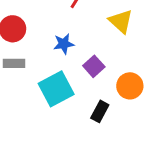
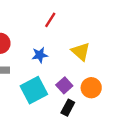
yellow triangle: (121, 21) -> (81, 51), moved
purple square: (94, 66) -> (64, 85), moved

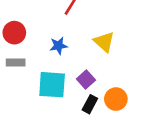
orange circle: (91, 88) -> (116, 99), moved
cyan square: (34, 90) -> (52, 85), turned 32

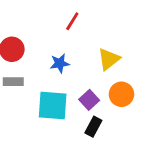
yellow triangle: (104, 42) -> (109, 59), turned 40
orange circle: (116, 99) -> (121, 94), moved

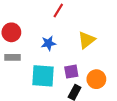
orange circle: (121, 94) -> (96, 79), moved
purple square: (89, 100) -> (71, 72), turned 32

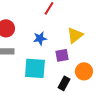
purple square: (71, 72) -> (62, 55), moved

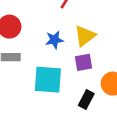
yellow triangle: (75, 35) -> (85, 36), moved

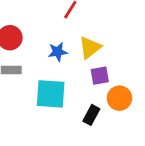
purple square: (84, 62) -> (100, 76), moved

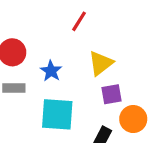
blue star: (58, 52) -> (51, 71), moved, turned -30

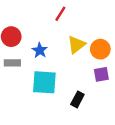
purple square: (112, 94) -> (101, 74), moved
orange circle: (133, 119) -> (100, 49), moved

